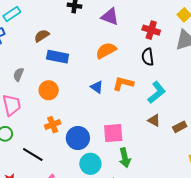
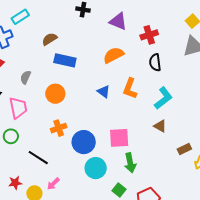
red cross: (151, 30) -> (149, 35), moved, turned -36
orange L-shape: (123, 84) -> (130, 89), turned -85
brown rectangle: (180, 127) -> (184, 149), moved

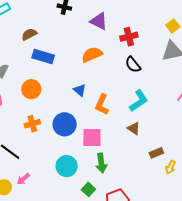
black semicircle: (155, 62) -> (133, 65), turned -36
orange L-shape: (130, 89) -> (102, 105), moved
blue circle: (84, 142) -> (65, 124), moved

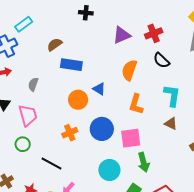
purple triangle: (99, 21) -> (122, 35), moved, turned -42
orange semicircle: (92, 55) -> (129, 70), moved, turned -40
orange circle: (31, 89) -> (78, 100), moved
blue triangle: (80, 90) -> (99, 89), moved
cyan L-shape: (139, 101) -> (172, 96), turned -40

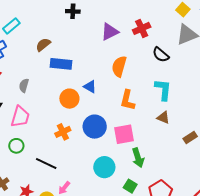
black semicircle: (161, 60) -> (161, 55), moved
pink trapezoid: (28, 115) -> (20, 117), turned 35

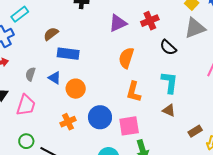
blue triangle: (90, 87) -> (55, 78), moved
green circle: (16, 146) -> (26, 141), moved

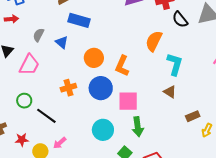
black semicircle: (168, 47) -> (180, 19), moved
orange semicircle: (126, 58) -> (154, 41), moved
orange circle: (76, 89) -> (94, 58), moved
orange L-shape: (134, 92) -> (122, 66), moved

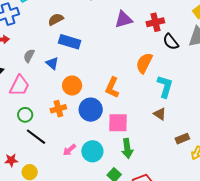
orange circle: (94, 58) -> (72, 86), moved
green circle: (24, 101) -> (25, 115), moved
pink arrow: (60, 143) -> (69, 150), moved

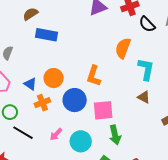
blue triangle: (52, 63) -> (30, 84), moved
pink arrow: (69, 150) -> (56, 134), moved

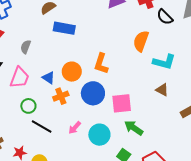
cyan L-shape: (146, 69) -> (164, 62), turned 95
orange L-shape: (94, 76) -> (101, 64), moved
green arrow: (115, 135) -> (134, 128), turned 138

